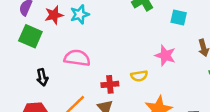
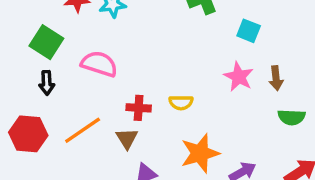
green square: (30, 36) -> (46, 42), moved
pink star: (165, 55) -> (239, 77), moved

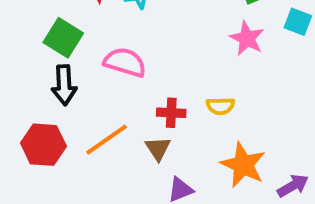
pink star: (239, 77) -> (247, 38), moved
black arrow: (47, 83) -> (64, 85), size x1.4
orange star: (200, 153) -> (243, 165), turned -30

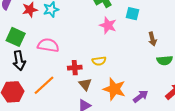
brown triangle: (158, 149) -> (85, 84), moved

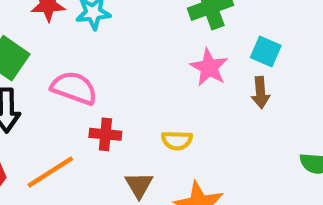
brown arrow: (152, 39) -> (260, 93), moved
red cross: (75, 68) -> (105, 134), moved

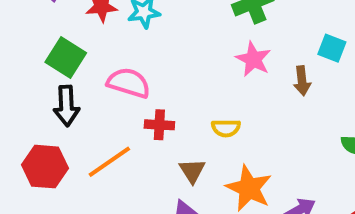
cyan square: (266, 51) -> (332, 48), moved

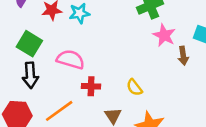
pink star: (253, 59) -> (164, 35), moved
yellow semicircle: (226, 128) -> (134, 87), turned 54

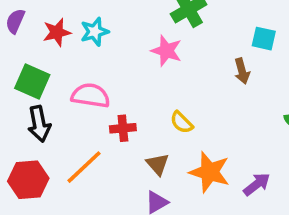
pink star: (164, 35) -> (166, 51), moved

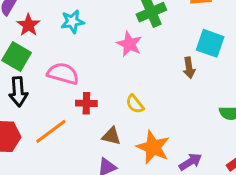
red star: (57, 32) -> (28, 25), moved, turned -30
cyan square: (264, 39) -> (210, 43), size x1.4
brown triangle: (158, 164) -> (111, 136), turned -42

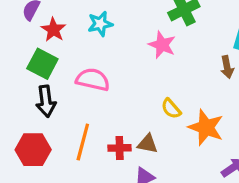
red cross: (86, 103) -> (120, 148), moved
orange line: (51, 131) -> (83, 142), turned -36
orange star: (153, 147) -> (206, 127), moved

